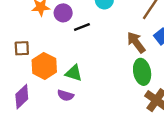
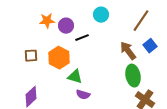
orange hexagon: (44, 66) -> (59, 58), moved
purple semicircle: (65, 95) -> (83, 95), moved

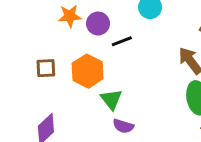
green triangle: (75, 77) -> (111, 99), turned 35

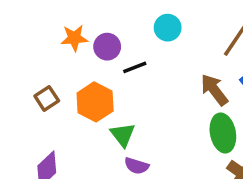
brown square: (46, 68) -> (47, 98), turned -30

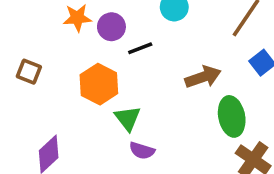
brown arrow: (214, 90) -> (203, 77), moved, turned 108
brown square: (47, 98) -> (29, 72), moved, turned -35

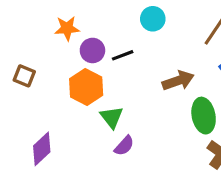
purple circle: (111, 27) -> (92, 50), moved
purple semicircle: (142, 151) -> (124, 146), turned -65

